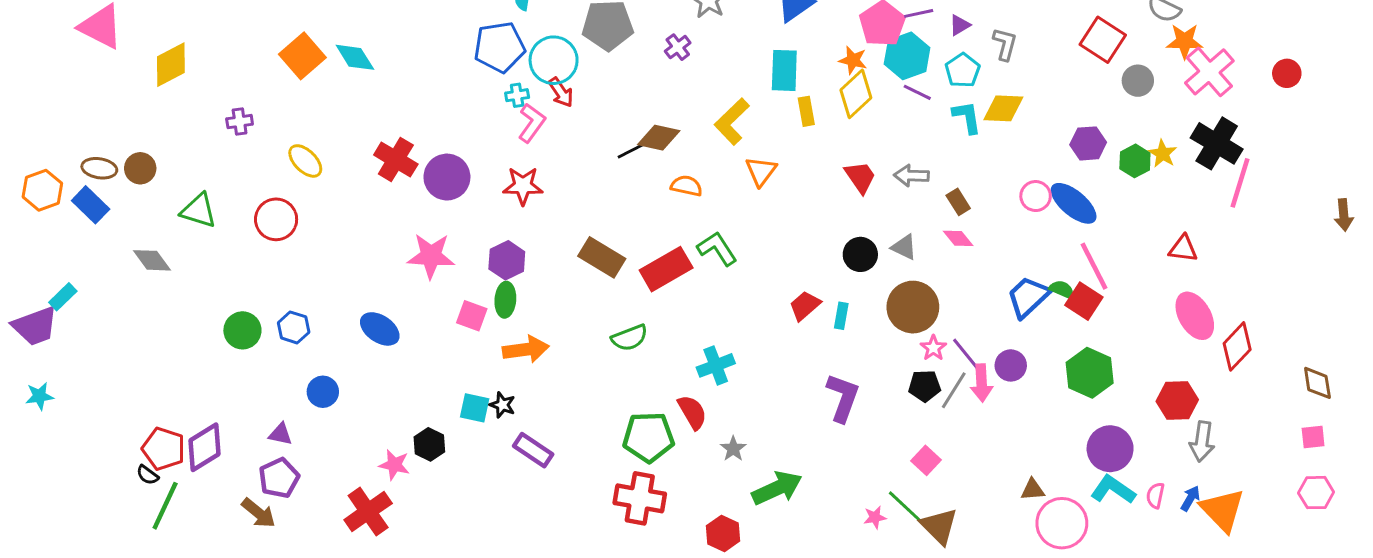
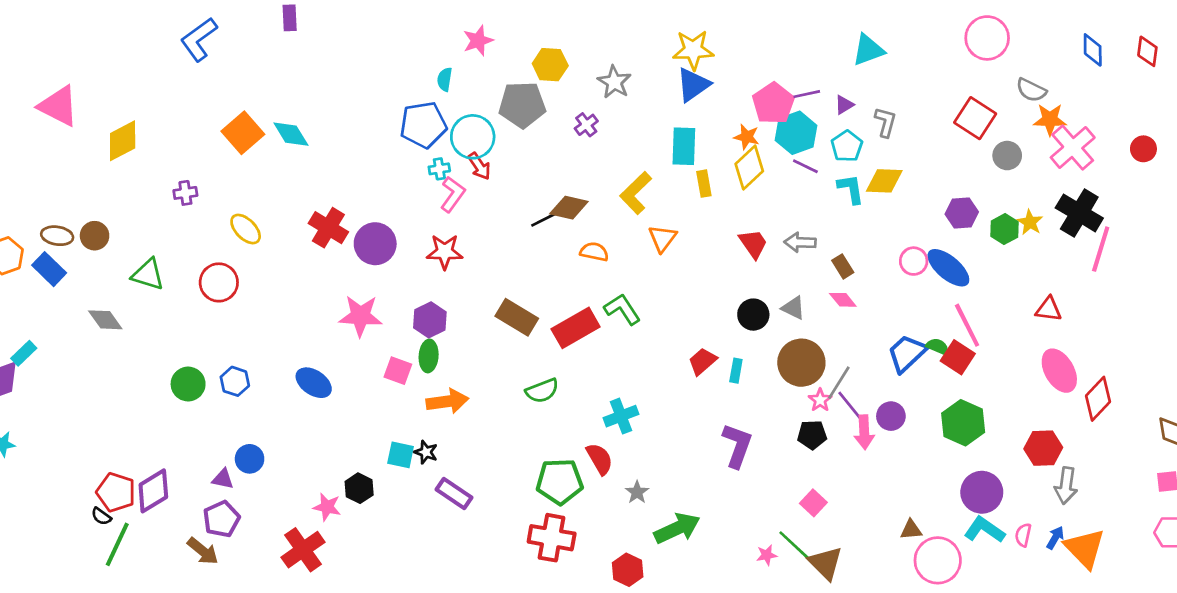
gray line: (954, 390) -> (839, 383), moved
blue circle: (323, 392) -> (250, 459), moved

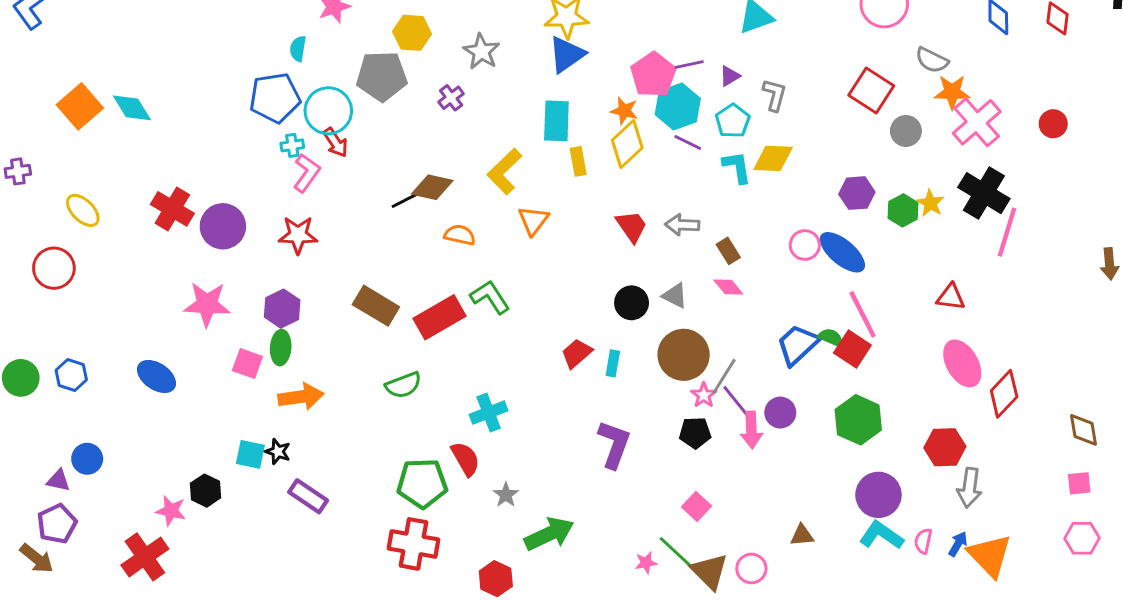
pink circle: (938, 560) -> (751, 569), moved, size x0.6

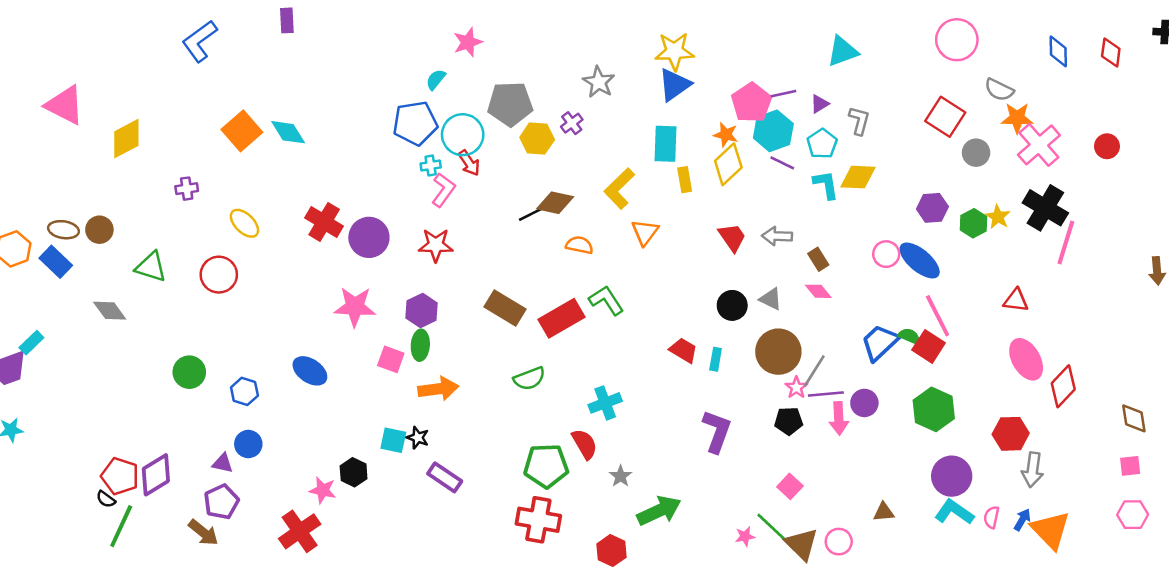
yellow hexagon: (412, 33) -> (537, 139), moved
cyan semicircle: (298, 49) -> (436, 80), turned 30
red trapezoid: (577, 353) -> (683, 350), turned 72
blue hexagon: (71, 375) -> (244, 391), moved
purple line: (737, 402) -> (826, 394), turned -56

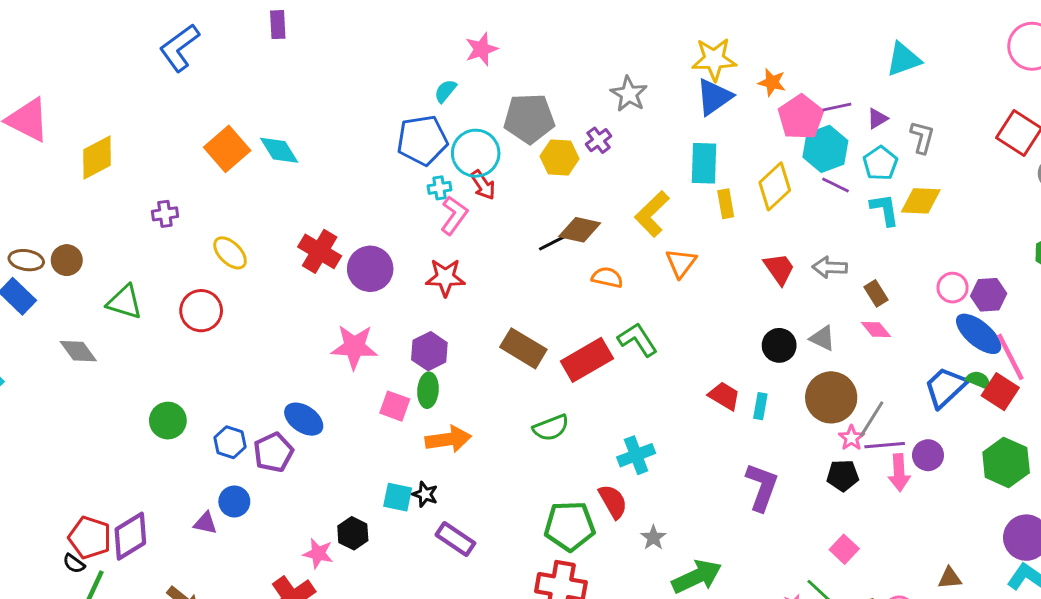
orange star: (726, 135) -> (772, 82), moved
purple hexagon: (932, 208) -> (989, 295), moved
blue ellipse: (920, 260) -> (979, 334), moved
purple pentagon: (221, 502) -> (273, 452), moved

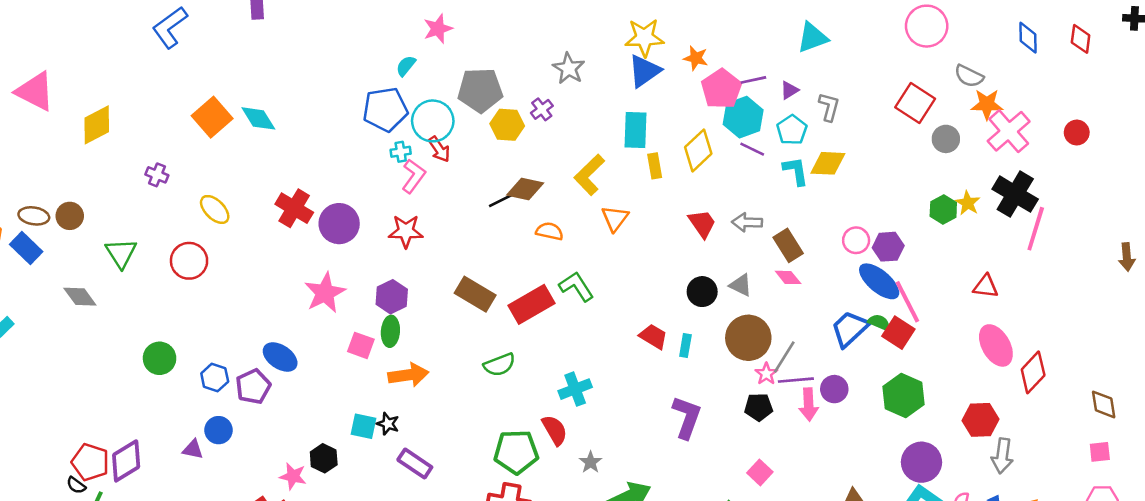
purple cross: (165, 214) -> (157, 175), turned 30
brown rectangle: (876, 293) -> (788, 245), size x1.4
green triangle: (125, 302) -> (121, 253), turned 40
pink star: (354, 347) -> (325, 293), turned -30

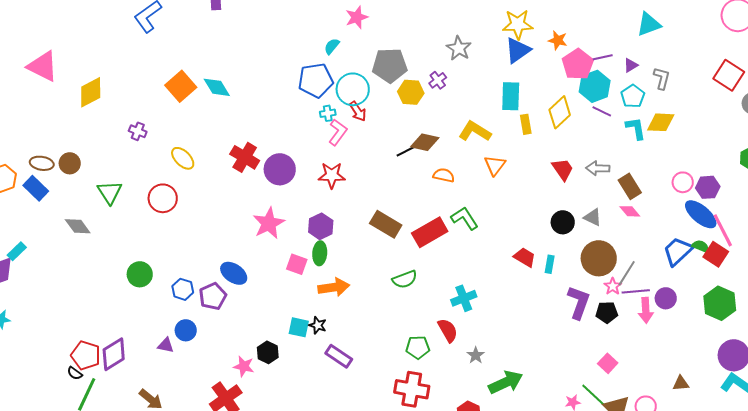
yellow L-shape: (589, 175) -> (475, 131), turned 76
purple L-shape: (687, 417) -> (579, 302), moved
green pentagon: (516, 452) -> (418, 347), size x0.7

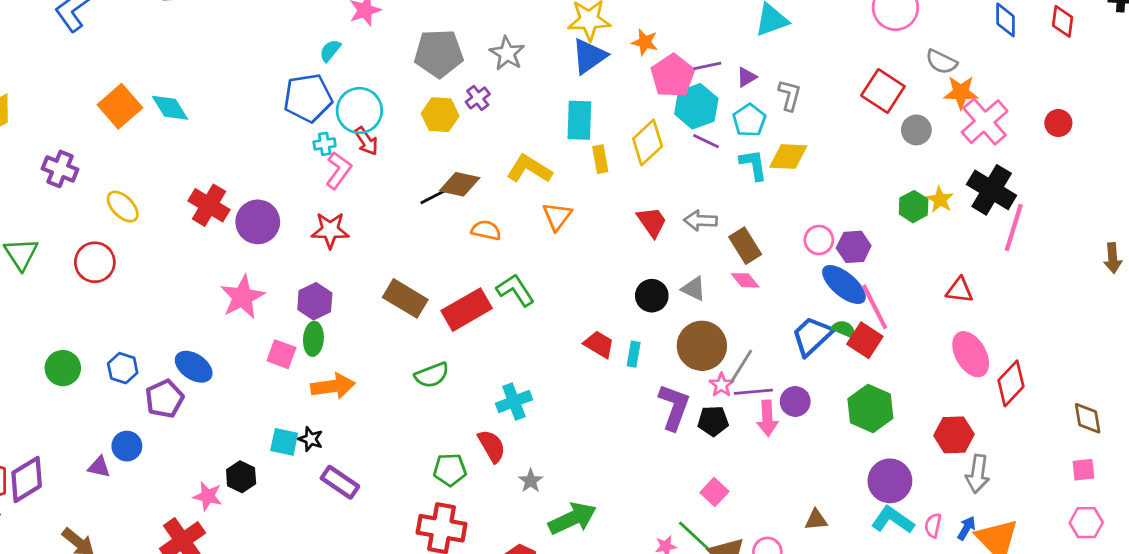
gray pentagon: (390, 65) -> (439, 53), moved
purple cross: (138, 131) -> (60, 169), size x1.4
blue hexagon: (183, 289) -> (123, 368), moved

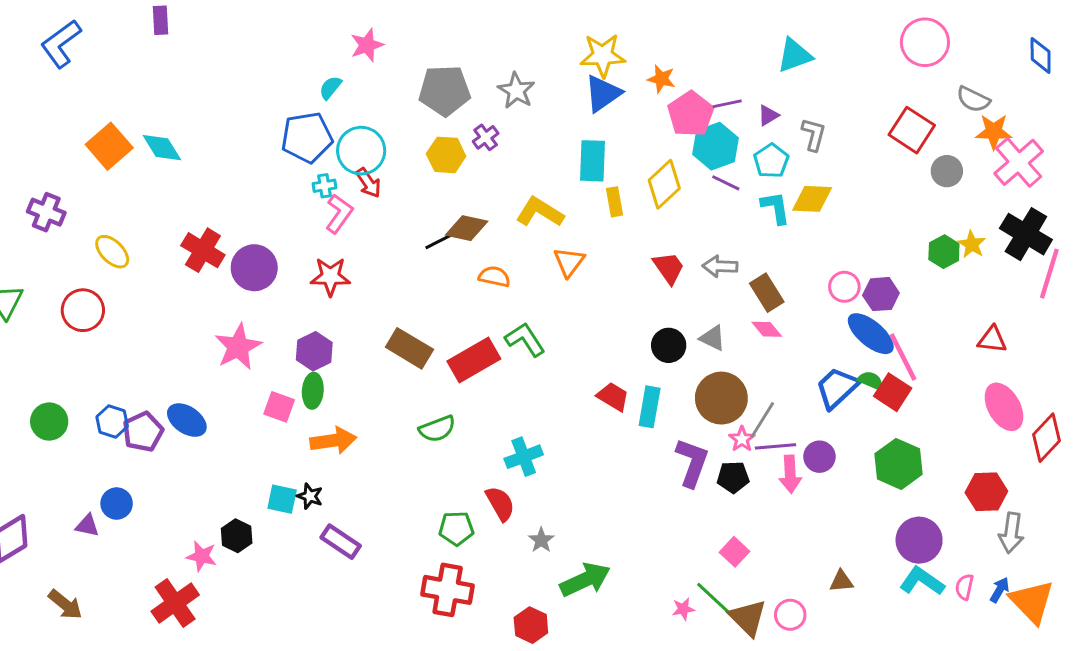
cyan rectangle: (634, 354) -> (650, 407), size x1.5
purple pentagon: (164, 399) -> (143, 432), moved

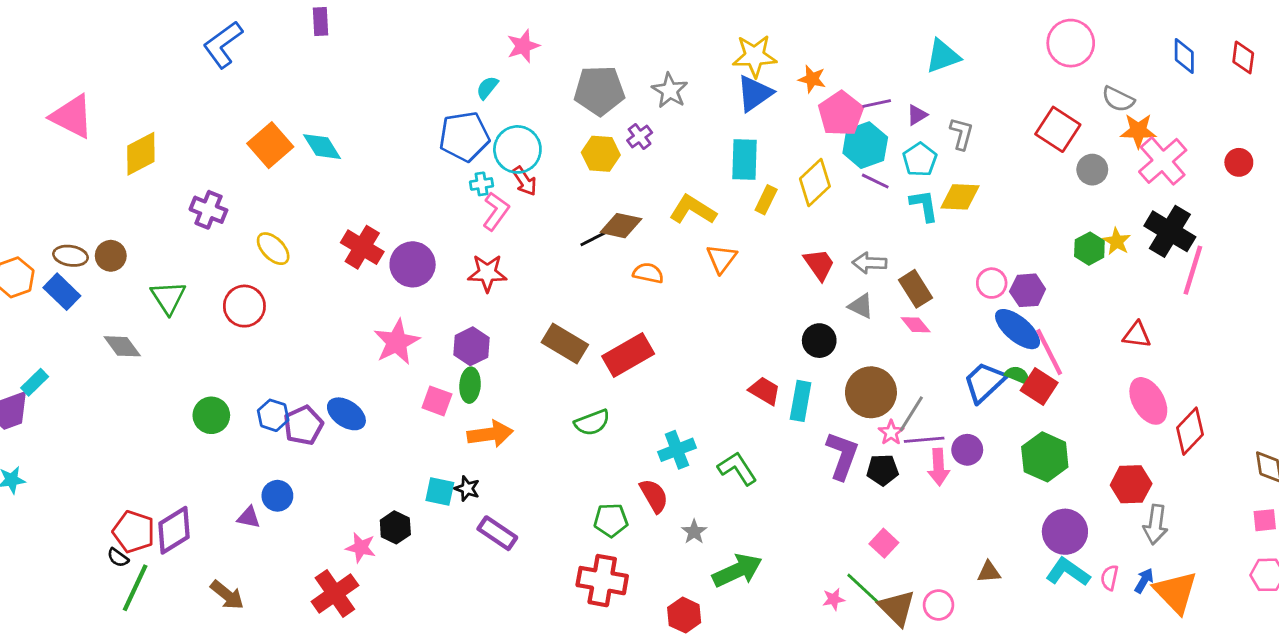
yellow rectangle: (614, 202) -> (766, 200), turned 36
gray triangle: (713, 338) -> (861, 306), moved
green L-shape: (525, 339) -> (737, 468), moved

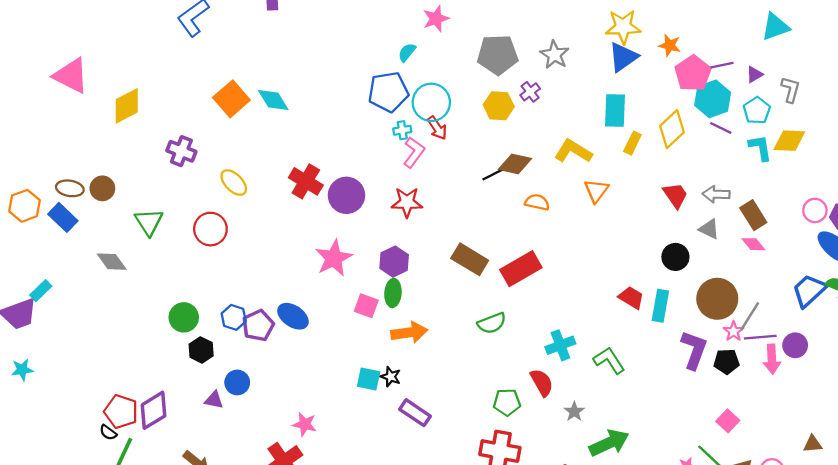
black hexagon: (395, 527) -> (201, 350), moved

